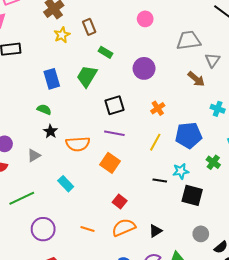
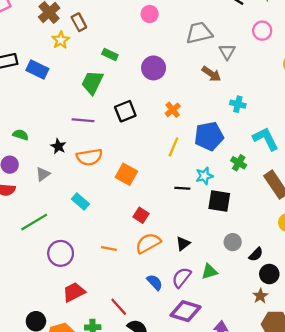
brown rectangle: (89, 27) -> (79, 22), moved
blue rectangle: (52, 79) -> (37, 70), moved, turned -42
green semicircle: (44, 109) -> (21, 135), moved
purple line: (114, 133) -> (83, 120), moved

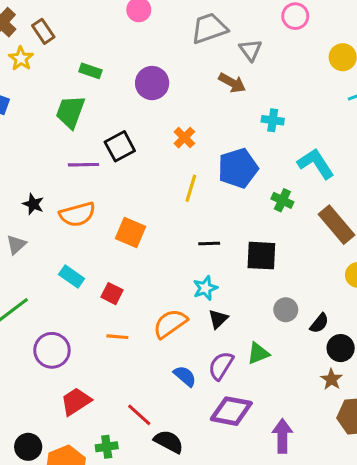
purple line: (83, 120) -> (83, 165), moved
cyan star: (204, 176) -> (205, 288), moved
red square: (141, 215) -> (112, 294), moved

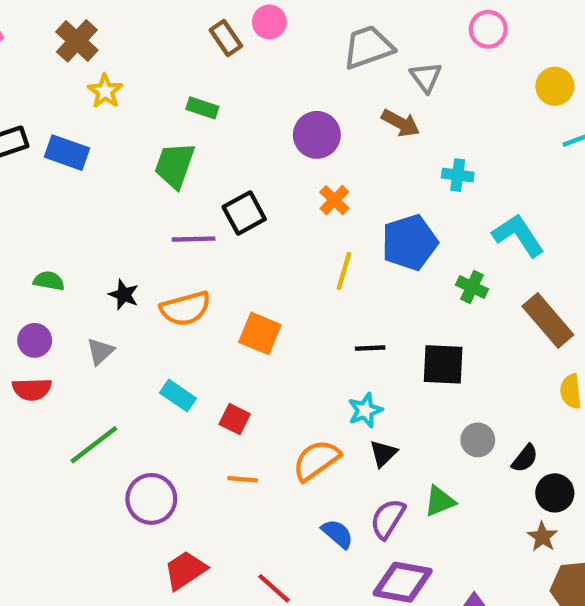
brown rectangle: (43, 31) -> (226, 38), moved
purple circle: (152, 83) -> (317, 135), moved

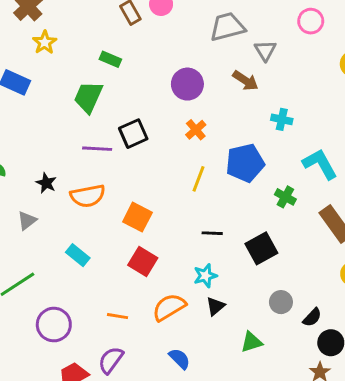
black square: (443, 364) -> (261, 248), turned -36
red square: (235, 419) -> (143, 262), moved, size x1.4
purple semicircle: (388, 519) -> (111, 360), moved

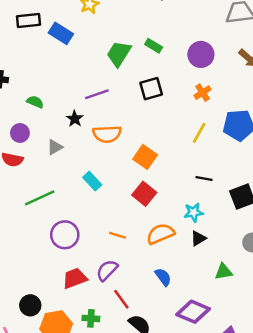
green rectangle: (110, 59) -> (154, 46), moved
purple line: (97, 149) -> (97, 94), moved, turned -30

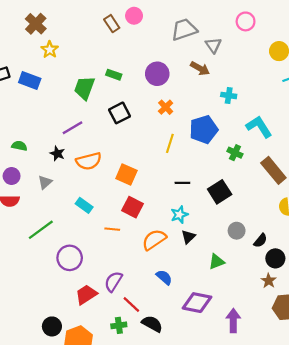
orange line: (117, 235) -> (112, 229), moved
green cross: (91, 318) -> (119, 325), moved

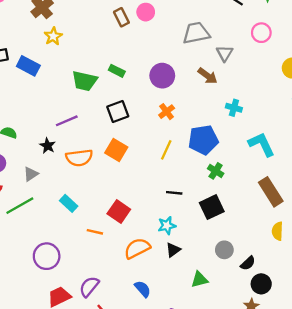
green trapezoid: (84, 88) -> (84, 81), turned -105
green cross: (235, 153) -> (216, 171), moved
orange square: (126, 174) -> (116, 150), moved
green line: (41, 230) -> (20, 206), moved

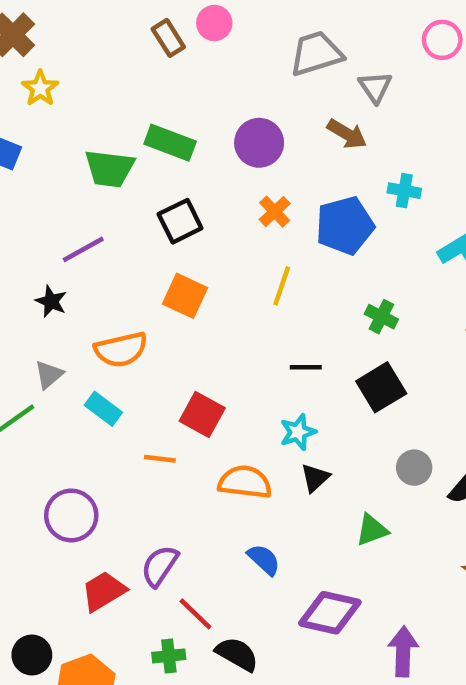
green rectangle: (117, 71) -> (170, 143), size x1.5
blue pentagon: (203, 140) -> (345, 225), moved
orange semicircle: (79, 158) -> (121, 350), moved
gray triangle: (31, 174) -> (49, 375), moved
orange semicircle: (137, 248) -> (245, 482), turned 40

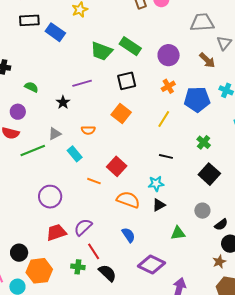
orange semicircle: (121, 350) -> (88, 130), size x0.6
black square: (381, 387) -> (209, 174), moved, turned -30

